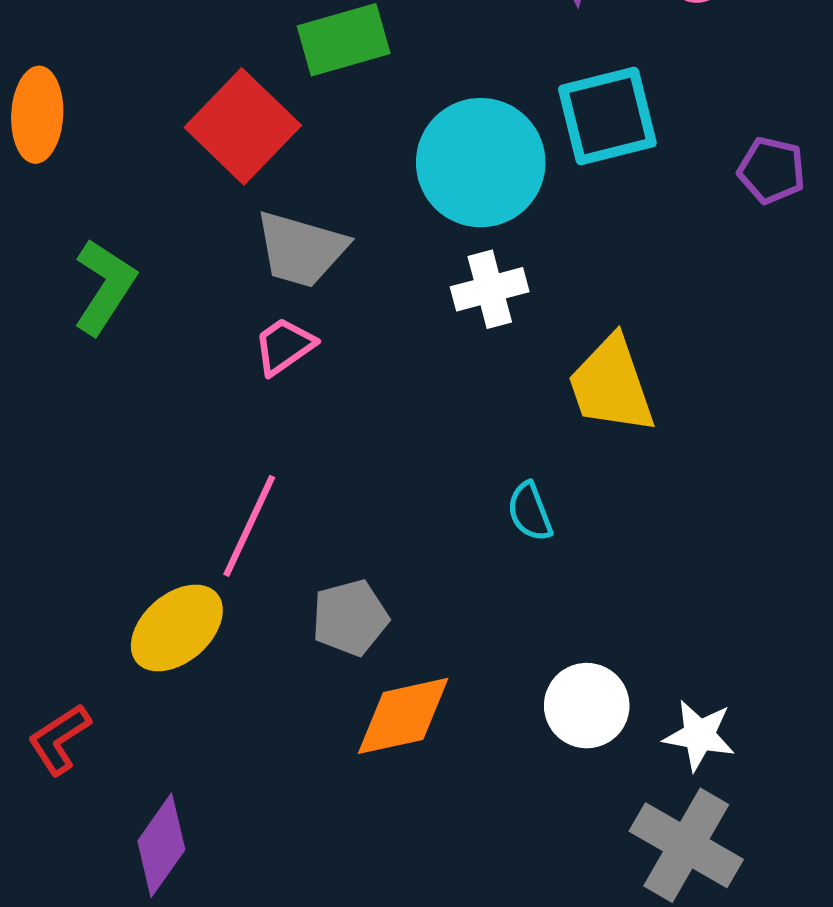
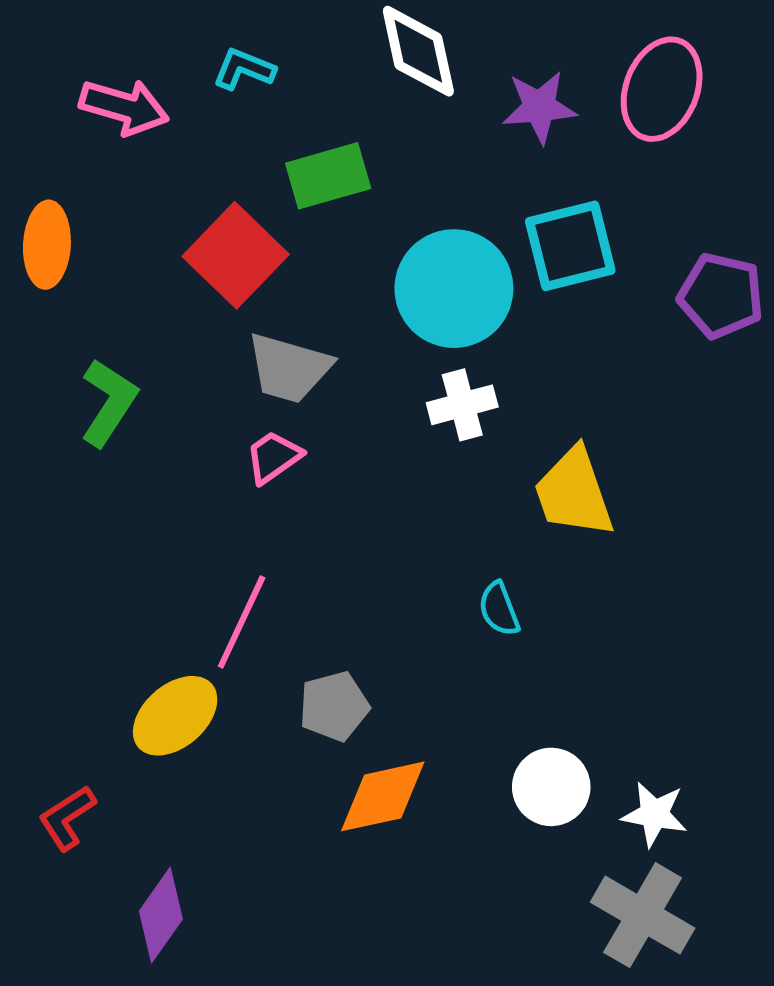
purple pentagon: (772, 170) -> (721, 296), size x1.4

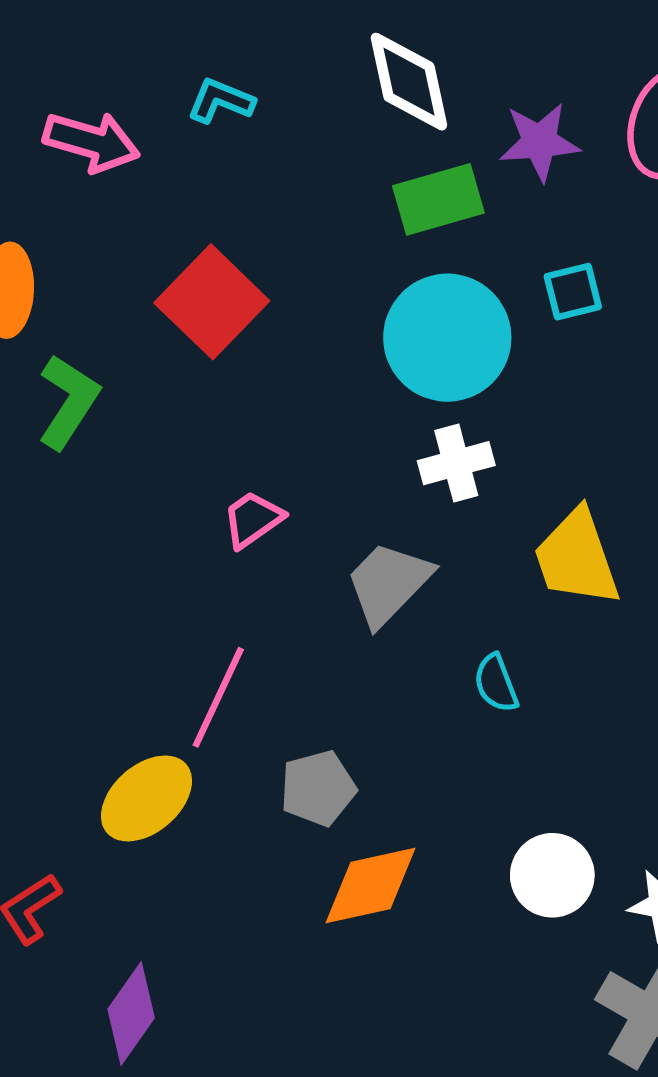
green rectangle: (328, 176) -> (438, 199), moved
cyan square: (570, 246) -> (573, 292), size x0.6
gray trapezoid: (289, 368) -> (388, 583), moved, turned 118
green L-shape: (109, 402) -> (68, 402), moved

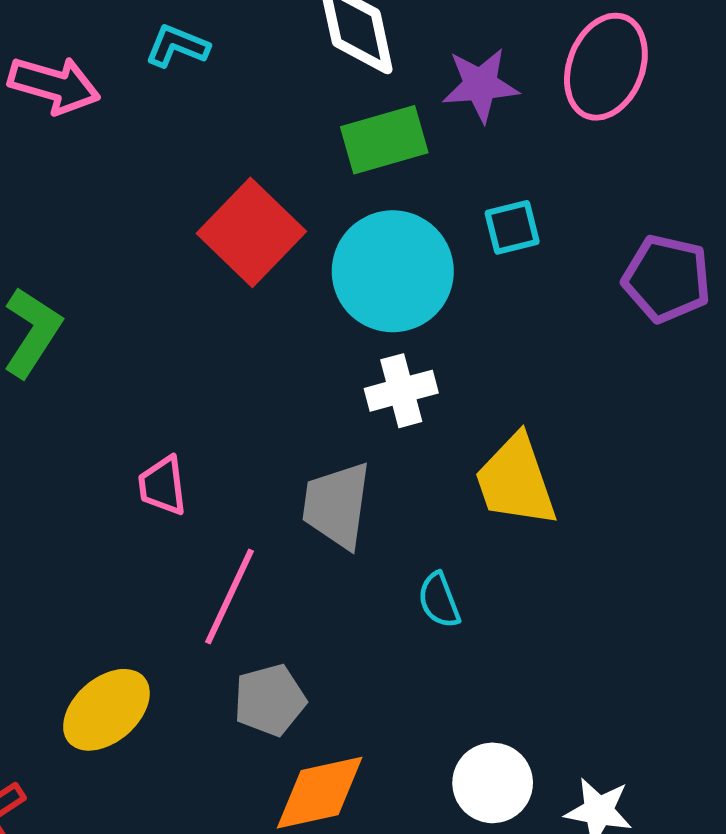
red square: (212, 302) -> (251, 232), moved
pink trapezoid: (253, 519) -> (163, 486), moved, turned -62
gray trapezoid: (388, 583) -> (337, 505), turned -36
pink line: (218, 697) -> (230, 597), moved

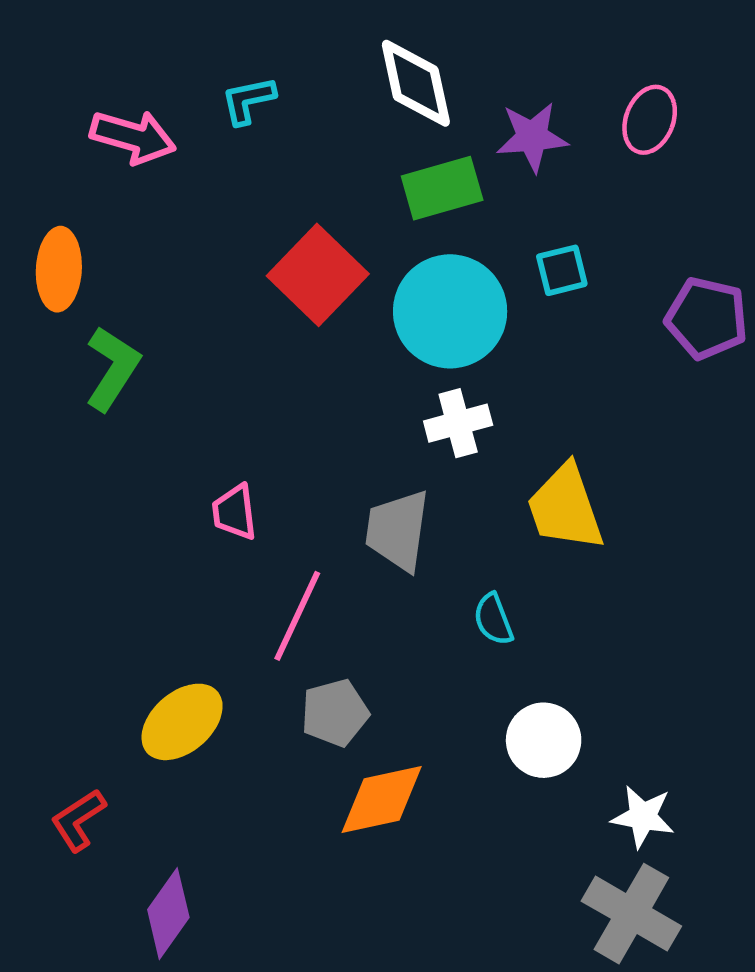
cyan L-shape: (177, 46) -> (248, 100), turned -34
pink ellipse: (606, 67) -> (650, 120), size x0.7
white circle: (493, 783) -> (544, 740), moved

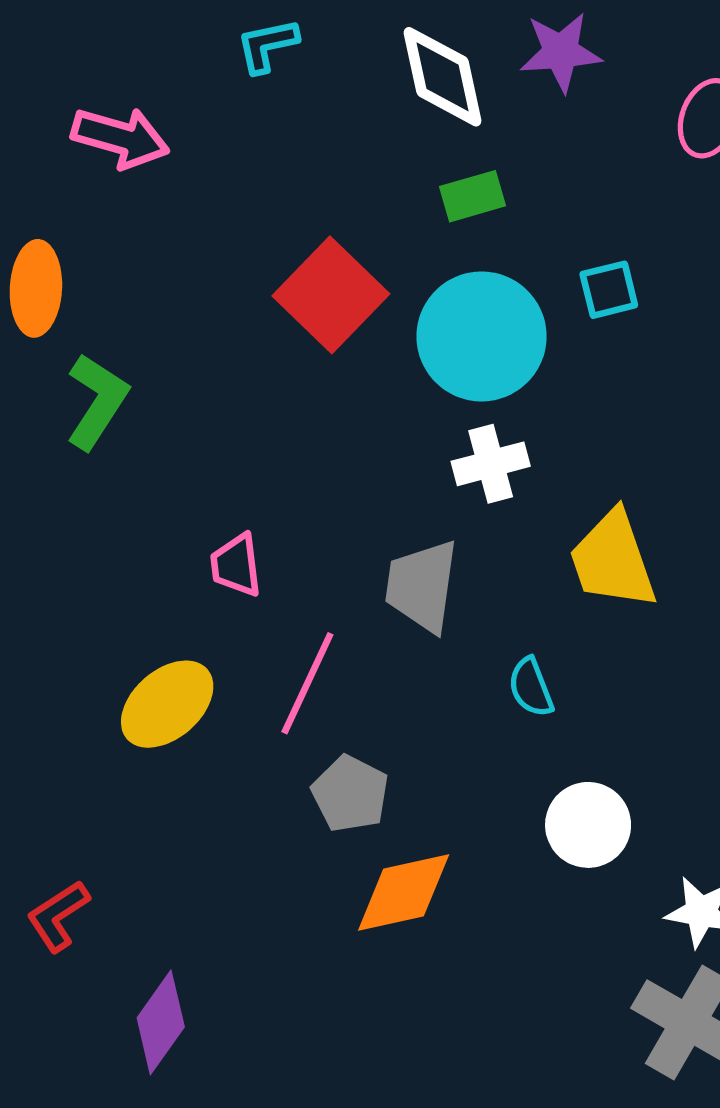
cyan L-shape: (248, 100) -> (267, 45), moved
purple star: (532, 137) -> (561, 52), moved
green rectangle: (442, 188) -> (472, 196), size x0.7
gray pentagon: (335, 713) -> (350, 794), turned -30
yellow ellipse: (182, 722) -> (167, 704), moved

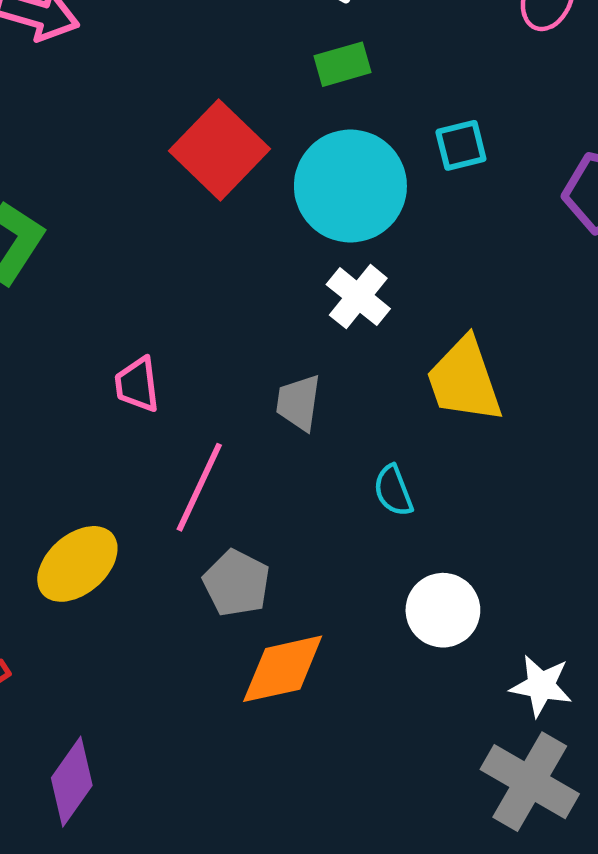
white cross: (491, 464) -> (358, 297), turned -36
gray trapezoid: (422, 586) -> (299, 403), size x0.7
yellow ellipse: (167, 704) -> (77, 564), moved

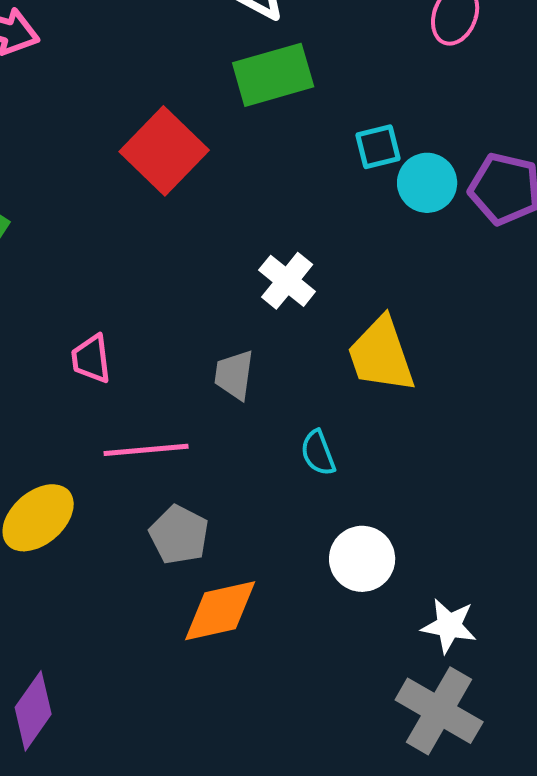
green rectangle: (343, 64) -> (273, 75), size x1.6
cyan circle: (350, 186) -> (427, 183), moved, size x0.6
pink line: (199, 487) -> (146, 450), turned 60

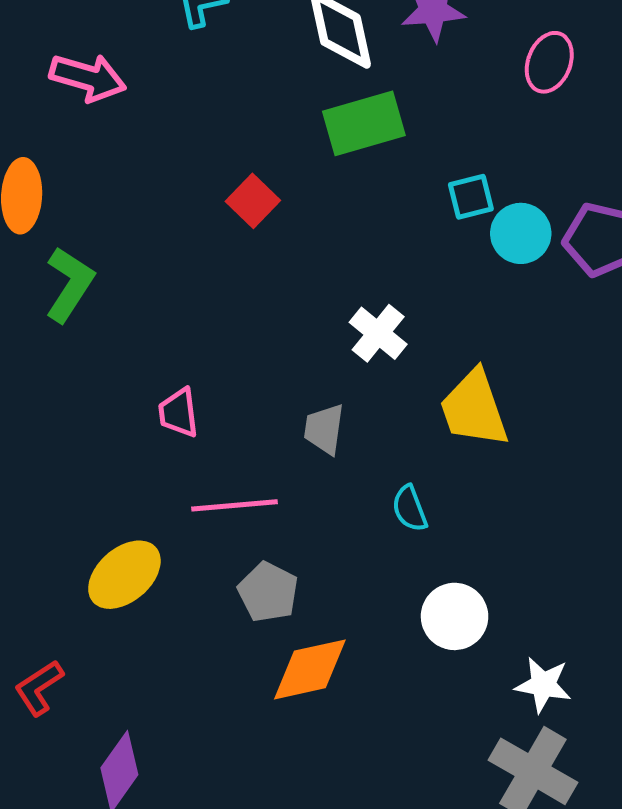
red square: (164, 151) -> (253, 201), size x0.6

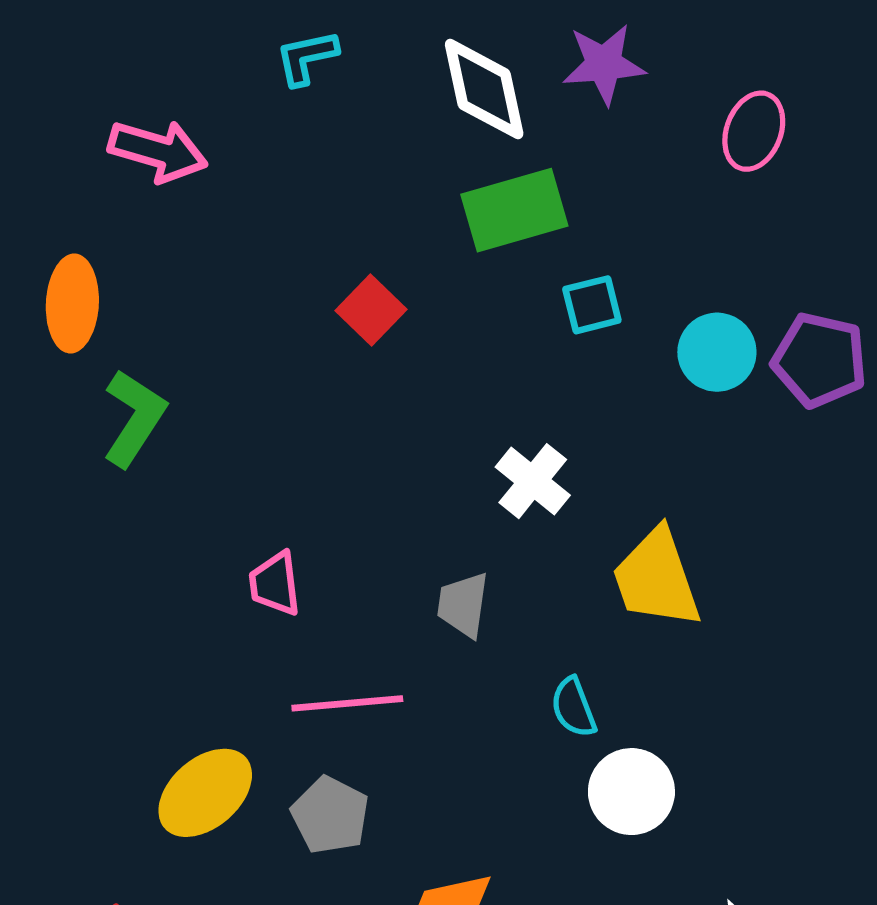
cyan square: (471, 197) -> (592, 305), moved
gray pentagon: (268, 592) -> (330, 815), moved
white circle: (455, 616) -> (631, 792), moved

